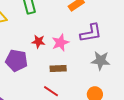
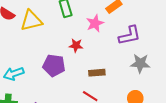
pink star: (60, 43) -> (95, 23), moved

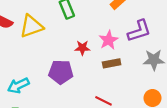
pink star: (95, 23) -> (109, 40), moved
brown rectangle: (97, 73) -> (112, 63), moved

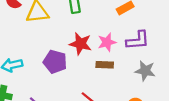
red star: (82, 48) -> (81, 44), size x1.5

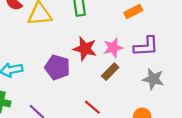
brown rectangle: (105, 65) -> (110, 72), turned -49

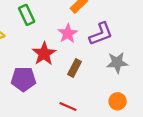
pink star: (113, 48) -> (68, 34), moved
red star: (85, 49) -> (44, 54), turned -30

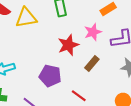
purple pentagon: (23, 79) -> (50, 76), moved

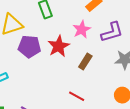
purple pentagon: (50, 76) -> (29, 47), moved

